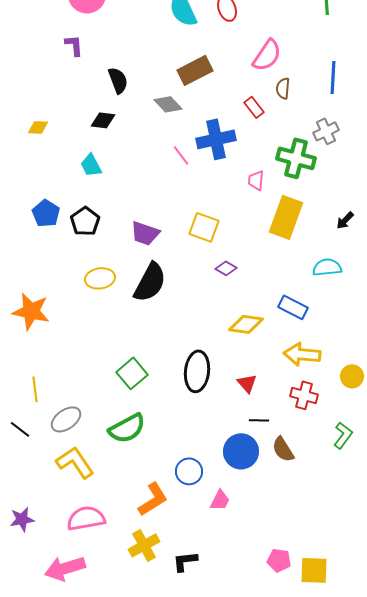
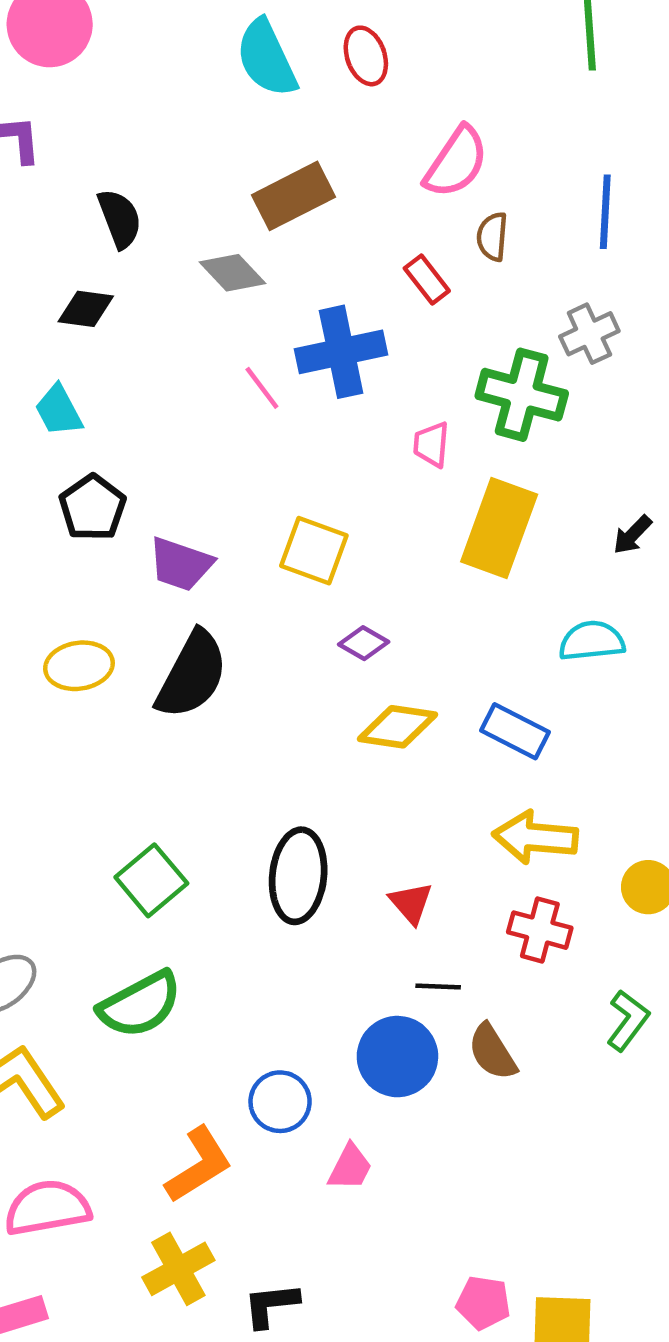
black pentagon: (85, 221) -> (93, 508), moved
yellow diamond: (246, 324) -> (397, 727), moved

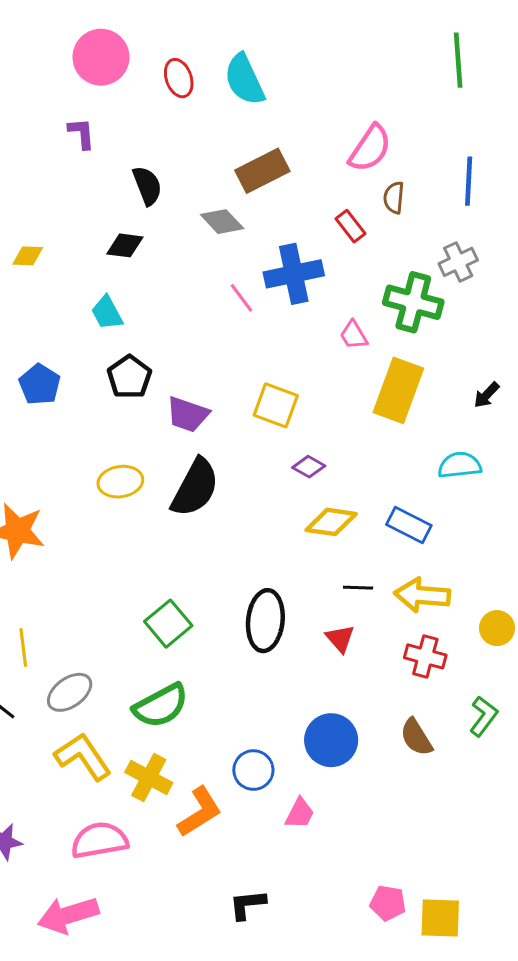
red ellipse: (366, 56) -> (179, 78), moved
pink trapezoid: (431, 444) -> (354, 335), turned -36
black line: (438, 986) -> (358, 588), moved
brown semicircle: (492, 1052) -> (416, 737), moved
yellow cross: (178, 1269) -> (149, 778), moved, turned -33

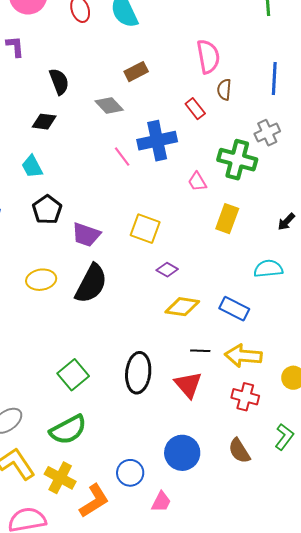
pink semicircle: (370, 148) -> (208, 57), turned -44
brown rectangle: (262, 171) -> (136, 72), size x0.7
yellow rectangle: (398, 390) -> (227, 219), size x0.7
red triangle: (340, 639) -> (188, 385), size x1.4

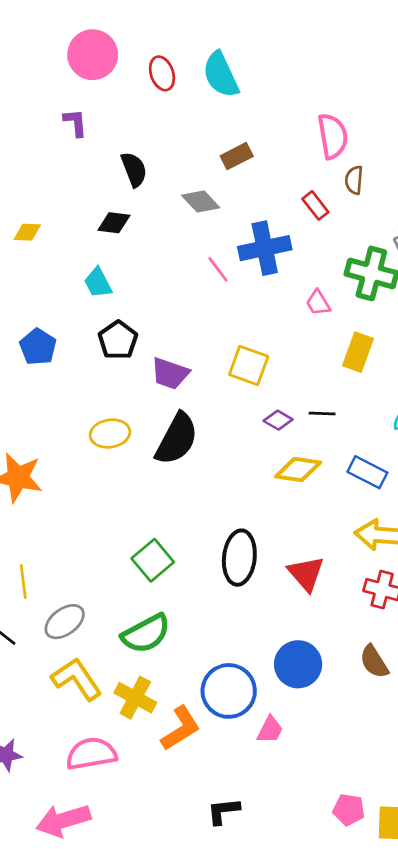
black line: (200, 351) -> (322, 414), moved
blue circle: (130, 473) -> (229, 691), size x1.5

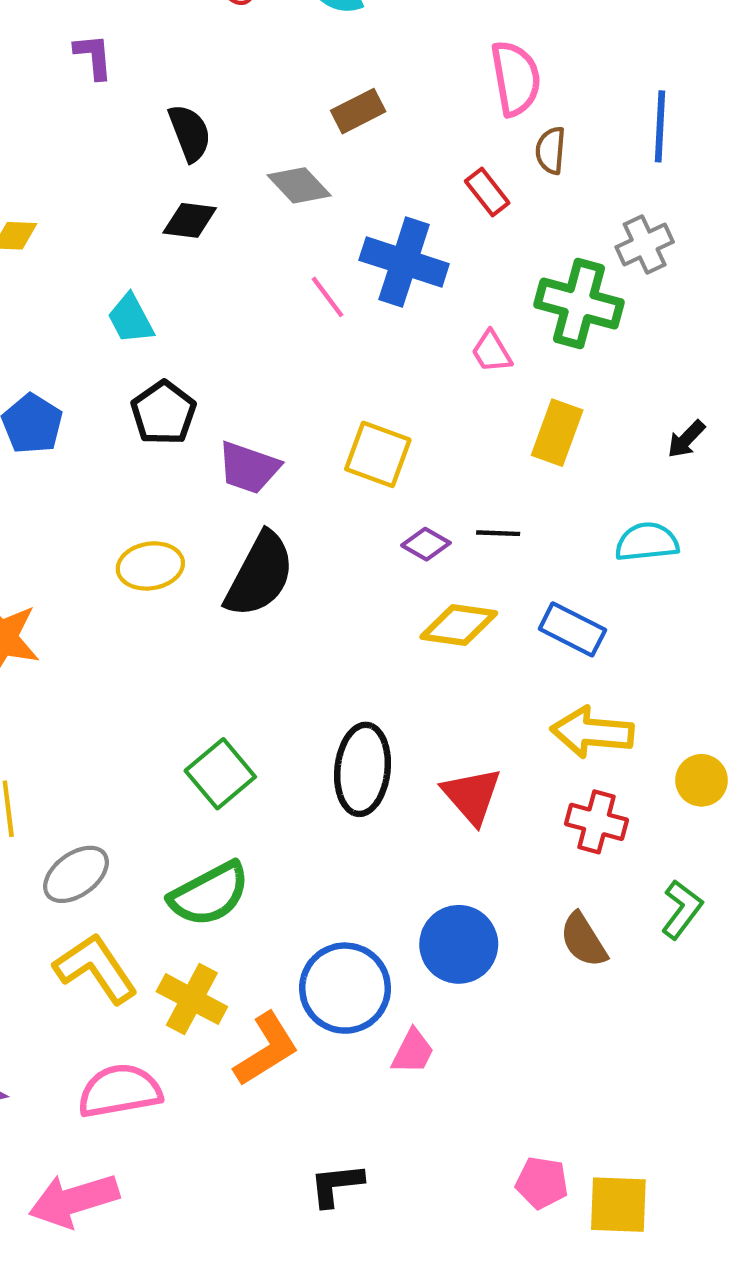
black diamond: (114, 223) -> (190, 220), moved
blue cross: (265, 248) -> (404, 262), turned 30

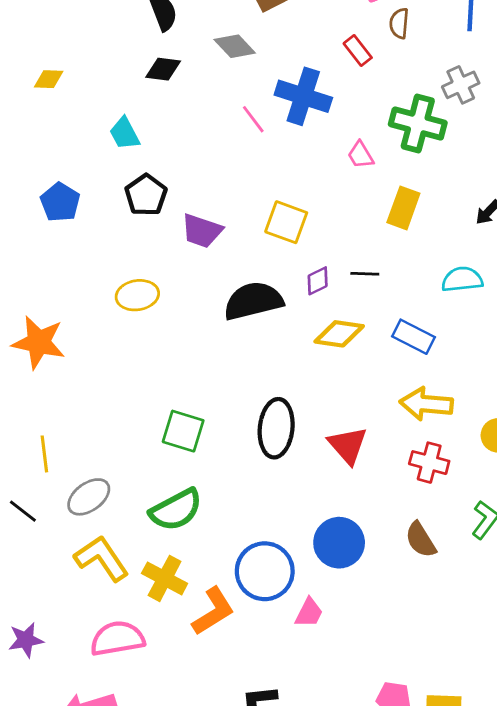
purple diamond: (426, 544) -> (318, 281), turned -56
black semicircle: (260, 575) -> (253, 301), moved, turned -132
green square: (220, 774) -> (183, 431), turned -33

